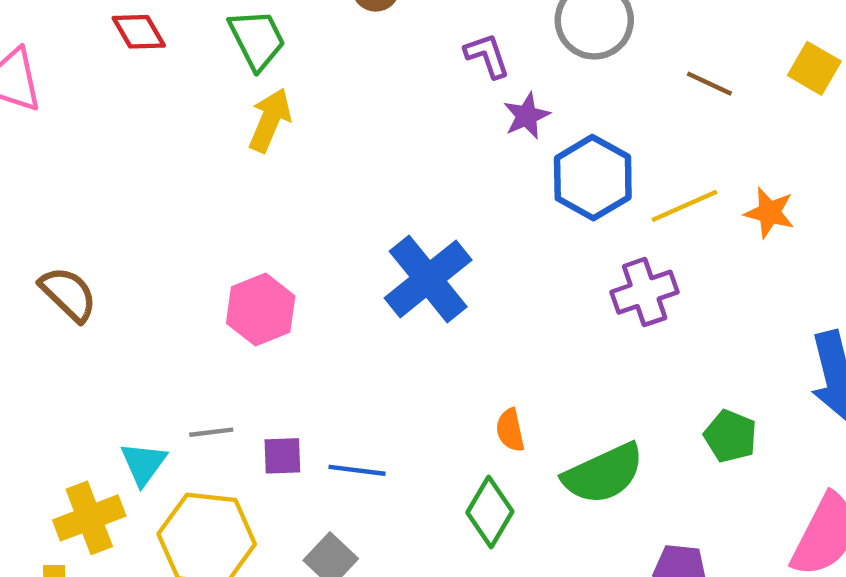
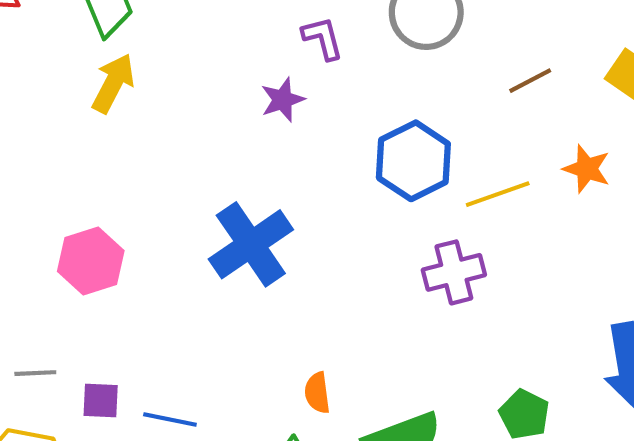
brown line: (709, 84) -> (530, 81), turned -57
purple star: (527, 116) -> (283, 100), moved
orange star: (769, 213) -> (587, 169), moved

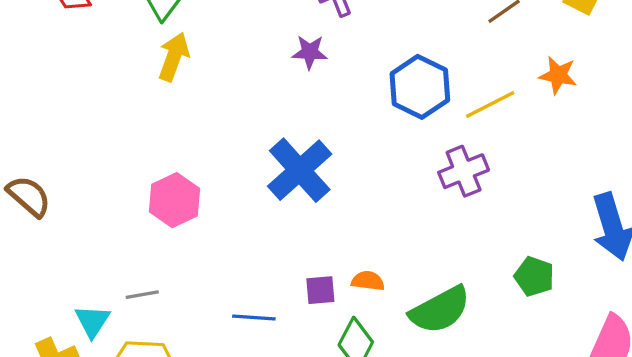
purple star: (283, 100) -> (310, 52), turned 30
orange semicircle: (317, 393) -> (368, 281), turned 112
purple square: (101, 401) -> (320, 290), moved

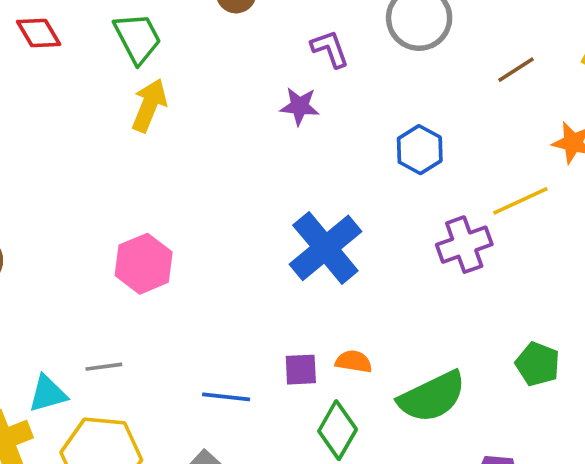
blue hexagon: (420, 87) -> (420, 150), size x0.7
yellow line: (490, 105) -> (520, 201), moved
blue cross: (300, 170) -> (325, 248), moved
cyan triangle: (92, 321) -> (48, 394), turned 39

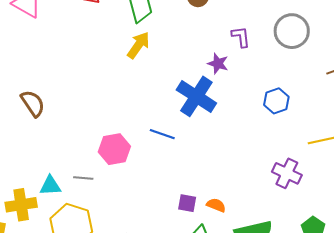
purple cross: (464, 245) -> (287, 173), moved, turned 32
blue cross: (325, 248) -> (196, 96), moved, turned -30
pink hexagon: (144, 264) -> (114, 149), moved
blue line: (226, 397) -> (162, 134), moved

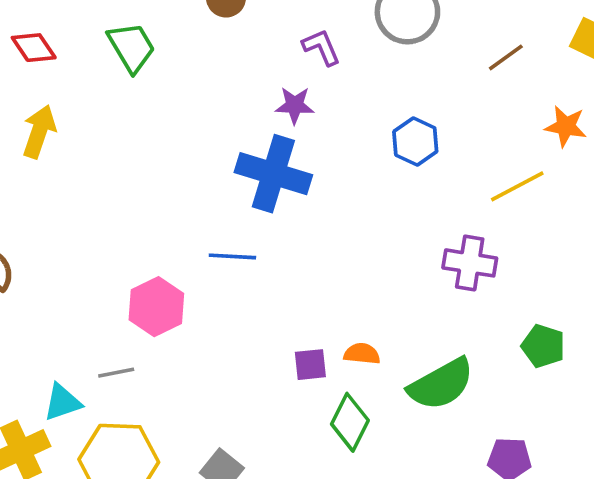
yellow arrow: (138, 45) -> (39, 132), moved

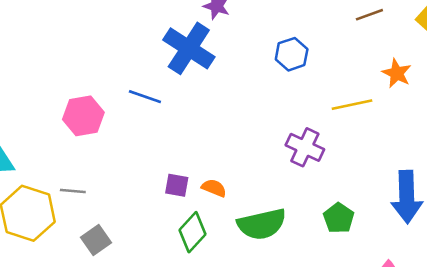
gray line: (116, 373) -> (73, 191), moved

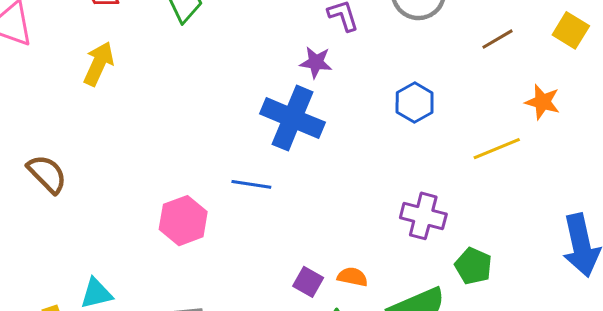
purple cross: (305, 147) -> (423, 216), moved
purple square: (177, 185) -> (308, 282), turned 30
green pentagon: (339, 218) -> (473, 266), moved

